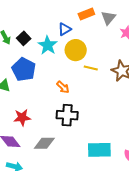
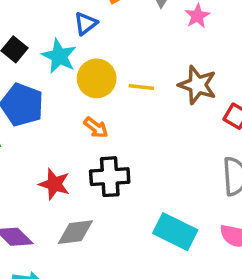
yellow circle: (76, 50) -> (97, 78), moved
red star: (22, 117) -> (54, 184), moved, turned 30
cyan rectangle: (99, 150) -> (175, 232), turned 35

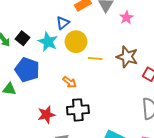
yellow circle: (97, 78) -> (76, 42), moved
red star: (54, 184) -> (46, 115), turned -30

